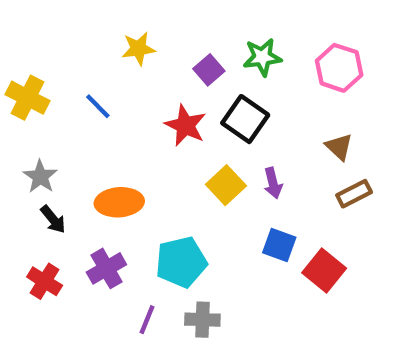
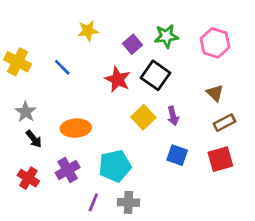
red square: (324, 271) -> (220, 159), moved, turned 35

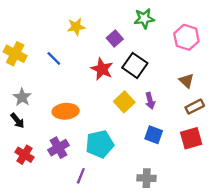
green star: (166, 36) -> (144, 19), moved
black arrow: (34, 139) -> (17, 121), moved
gray cross: (128, 202) -> (147, 178), moved

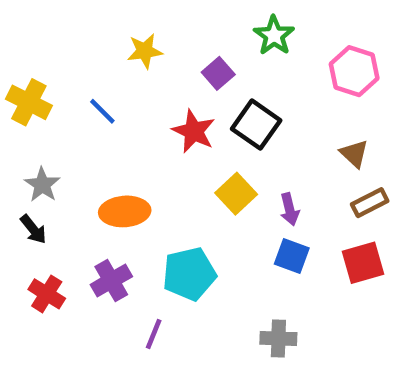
green star: (144, 19) -> (274, 35), turned -30
purple arrow: (150, 101) -> (290, 209), moved

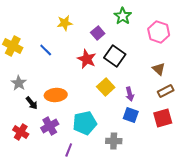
black arrow: (33, 229) -> (32, 103), moved
gray cross: (278, 338) -> (114, 141), moved

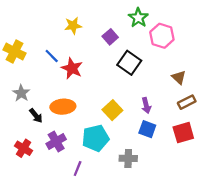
pink hexagon: (159, 32) -> (162, 36), moved
red star: (87, 59) -> (72, 68), moved
yellow square: (106, 87) -> (112, 110), moved

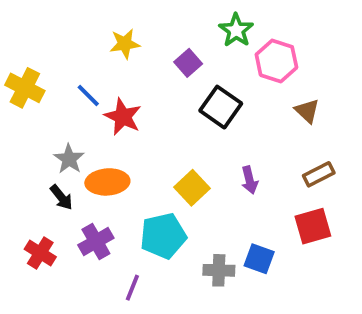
brown triangle: (179, 77) -> (307, 111), moved
gray star: (21, 93) -> (69, 159), moved
blue square: (147, 129) -> (259, 259), moved

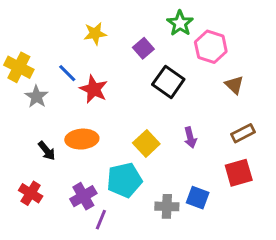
gray star: (69, 159) -> (36, 97), moved
purple cross: (96, 242) -> (83, 196), moved

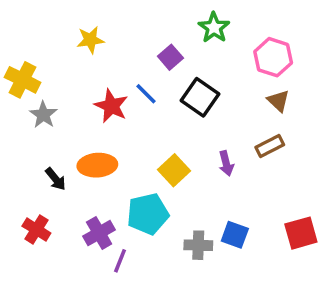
yellow star: (95, 34) -> (90, 40), moved
pink hexagon: (211, 47) -> (273, 57), moved
blue line: (67, 73) -> (146, 94), moved
brown rectangle: (243, 133) -> (270, 146), moved
red square: (239, 173) -> (301, 233), moved

